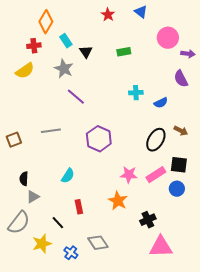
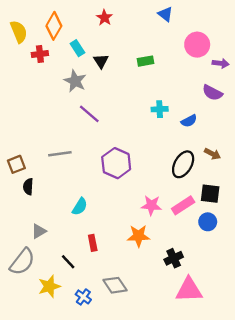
red star: (108, 15) -> (104, 18), moved
yellow semicircle: (25, 71) -> (19, 32), moved, turned -78
purple semicircle: (181, 79) -> (212, 93), turned -36
black semicircle: (24, 179) -> (28, 187), moved
orange star: (118, 201) -> (138, 236), turned -30

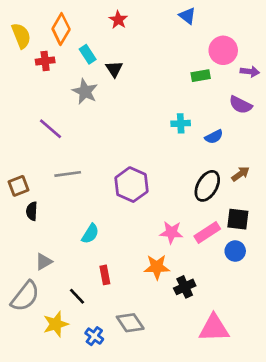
green rectangle: (146, 61) -> (201, 76), moved
purple line: (89, 114) -> (50, 129), moved
brown arrow: (212, 154) -> (240, 174), turned -63
black cross: (174, 258) -> (185, 287), moved

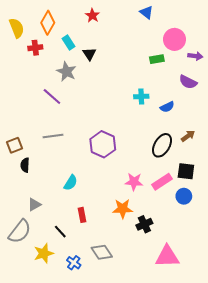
purple line: (50, 129) -> (52, 97), moved

